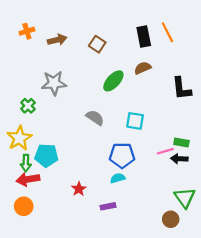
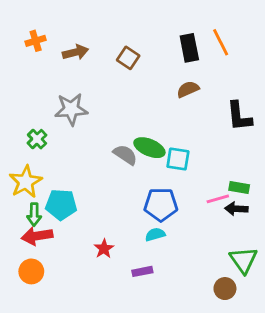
green ellipse: (113, 81) -> (149, 148), moved, turned 70

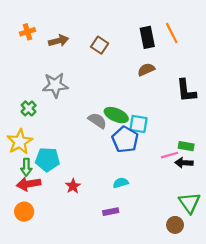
blue pentagon: (161, 205) -> (125, 139), moved, turned 30
red star: (104, 249) -> (73, 186), moved

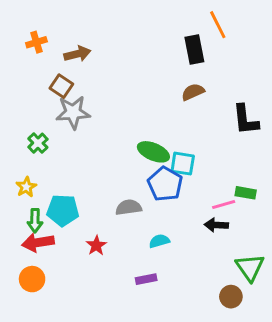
orange line: (172, 33) -> (218, 25), moved
brown square: (100, 45) -> (61, 86), moved
gray semicircle: (97, 121) -> (129, 207), moved, turned -42
yellow star: (20, 142) -> (26, 187), size x0.6
black arrow: (184, 163) -> (216, 225), moved

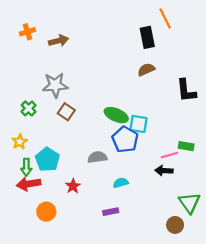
brown square: (61, 86) -> (66, 112), moved
cyan pentagon: (63, 210) -> (47, 159), turned 30
orange circle: (32, 279) -> (46, 212), moved

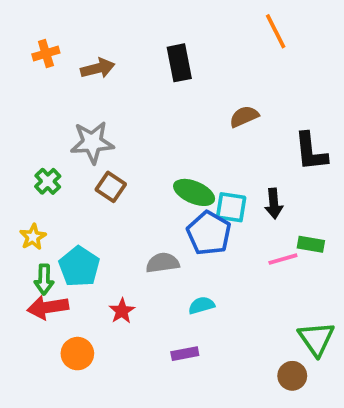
black rectangle: (147, 37) -> (179, 63), moved
black arrow: (164, 171) -> (274, 204), moved, turned -98

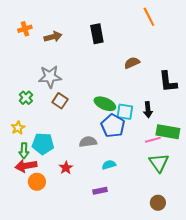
green rectangle: (311, 244) -> (168, 132), size x1.6
cyan pentagon: (79, 267) -> (43, 144), turned -30
green triangle: (316, 339) -> (159, 163), moved
orange circle: (77, 354) -> (37, 182), moved

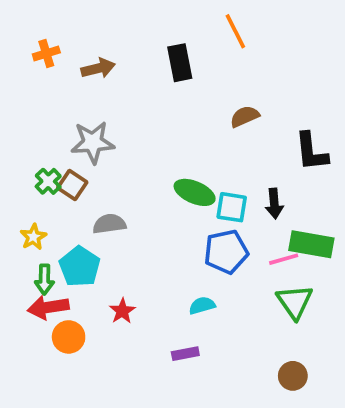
orange line: (149, 17) -> (235, 31), moved
brown square: (60, 101) -> (72, 185), moved
blue pentagon: (113, 126) -> (226, 252), moved, turned 30
gray semicircle: (88, 142) -> (109, 224), moved
cyan pentagon: (43, 144) -> (80, 267), turned 30

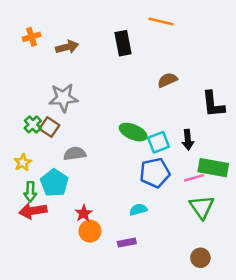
orange line: (235, 31) -> (161, 22), turned -50
cyan square: (232, 207) -> (159, 142), turned -30
orange circle: (69, 337) -> (90, 231), moved

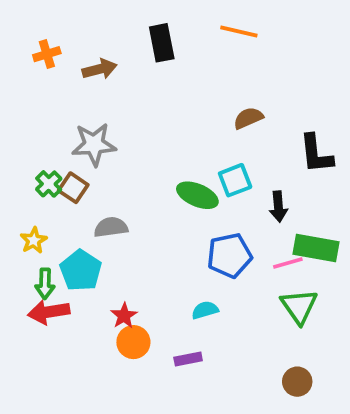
black rectangle: (123, 43) -> (162, 43), moved
cyan square: (159, 142) -> (235, 180), moved

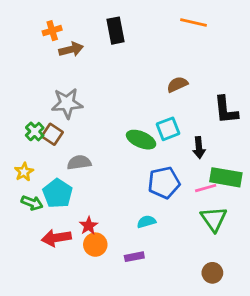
orange line: (239, 31) -> (194, 22), moved
orange cross: (47, 54) -> (52, 31), moved
green arrow: (45, 284) -> (32, 203), turned -70
red arrow: (49, 312) -> (56, 238), moved

